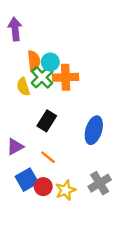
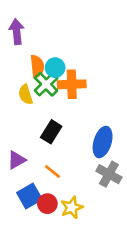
gray cross: (100, 183) -> (109, 174), moved, turned -30

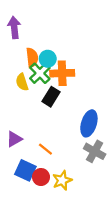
black rectangle: (51, 132) -> (51, 97), moved
blue square: (29, 196) -> (25, 170), turned -35

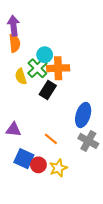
orange semicircle: (32, 58) -> (15, 43), moved
purple triangle: (14, 139) -> (14, 130), turned 35
orange line: (45, 149) -> (51, 139), moved

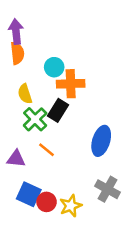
green cross: (37, 68) -> (35, 119), moved
orange line: (51, 139) -> (47, 150), moved
gray cross: (88, 141) -> (108, 189), moved

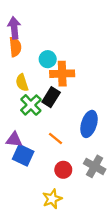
orange line: (47, 150) -> (55, 138), moved
blue square: (29, 194) -> (23, 155), moved
red circle: (47, 202) -> (63, 170), moved
yellow star: (71, 206) -> (52, 199), moved

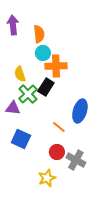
orange semicircle: (15, 47) -> (39, 34), moved
orange line: (55, 138) -> (59, 127), moved
purple triangle: (14, 140) -> (13, 108), moved
gray cross: (95, 166) -> (76, 160), moved

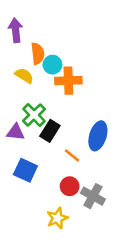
orange semicircle: (39, 34) -> (38, 54), moved
yellow semicircle: (20, 74) -> (24, 76), moved, turned 140
black rectangle: (46, 87) -> (50, 131), moved

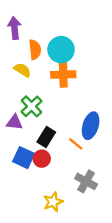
cyan circle: (52, 65) -> (61, 50), moved, size x1.5
black rectangle: (50, 131) -> (46, 137), moved
orange line: (72, 156) -> (76, 144), moved
red circle: (70, 186) -> (42, 159), moved

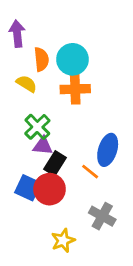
purple triangle: (14, 122) -> (43, 146), moved
red circle: (42, 159) -> (50, 189), size x1.5

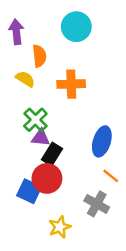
cyan circle: (72, 59) -> (76, 27), moved
orange line: (90, 172) -> (111, 176), moved
blue square: (28, 188) -> (29, 191), moved

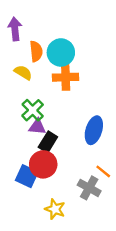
cyan circle: (76, 27) -> (61, 52), moved
orange line: (111, 176) -> (103, 171), moved
yellow star: (60, 227) -> (55, 209), turned -30

